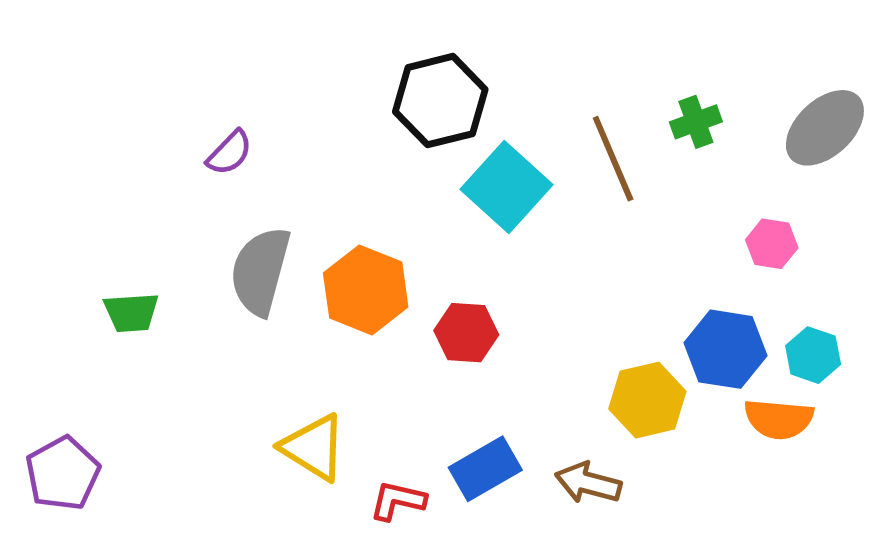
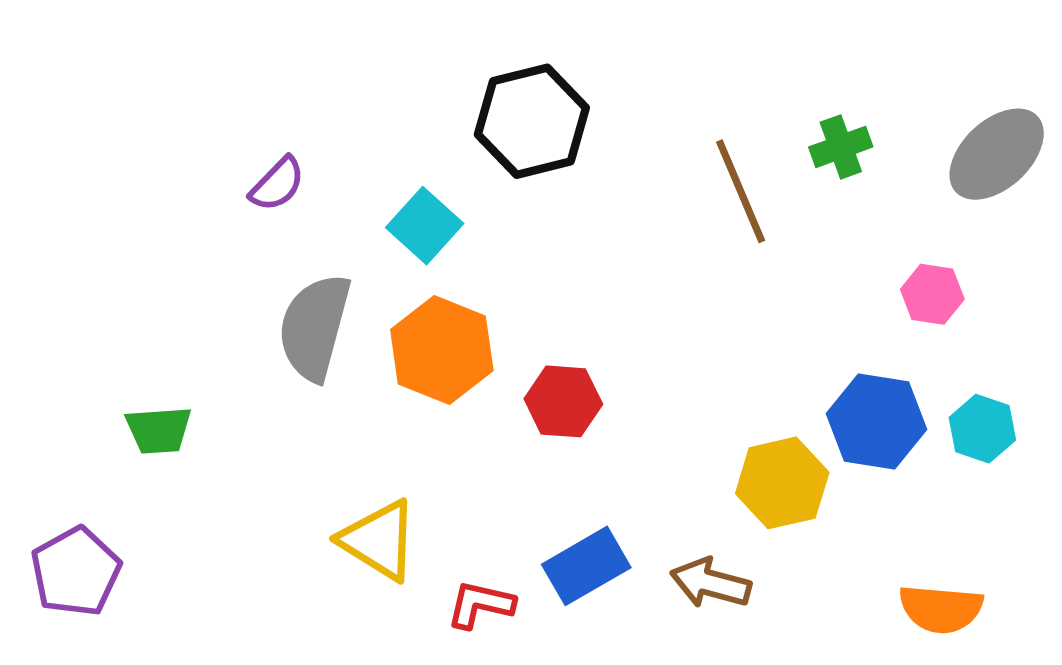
cyan square: (507, 187) -> (425, 226), moved, size x0.7
green trapezoid: (131, 312) -> (159, 430), moved
orange semicircle: (779, 419) -> (941, 609), moved

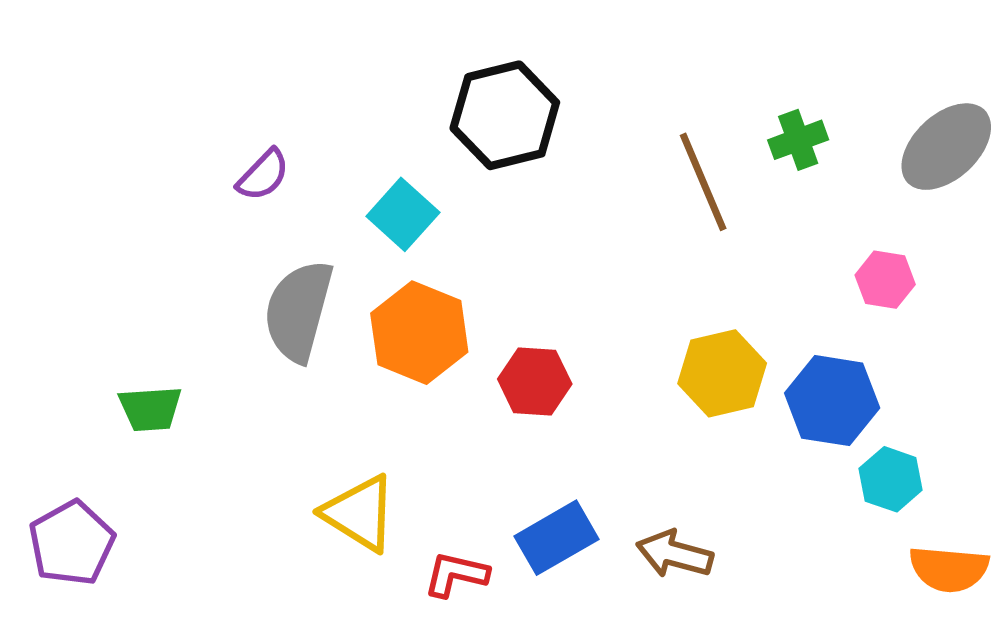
cyan hexagon: (982, 429) -> (891, 479), moved
yellow hexagon: (782, 483) -> (722, 373), moved
orange semicircle: (941, 609) -> (949, 569), moved

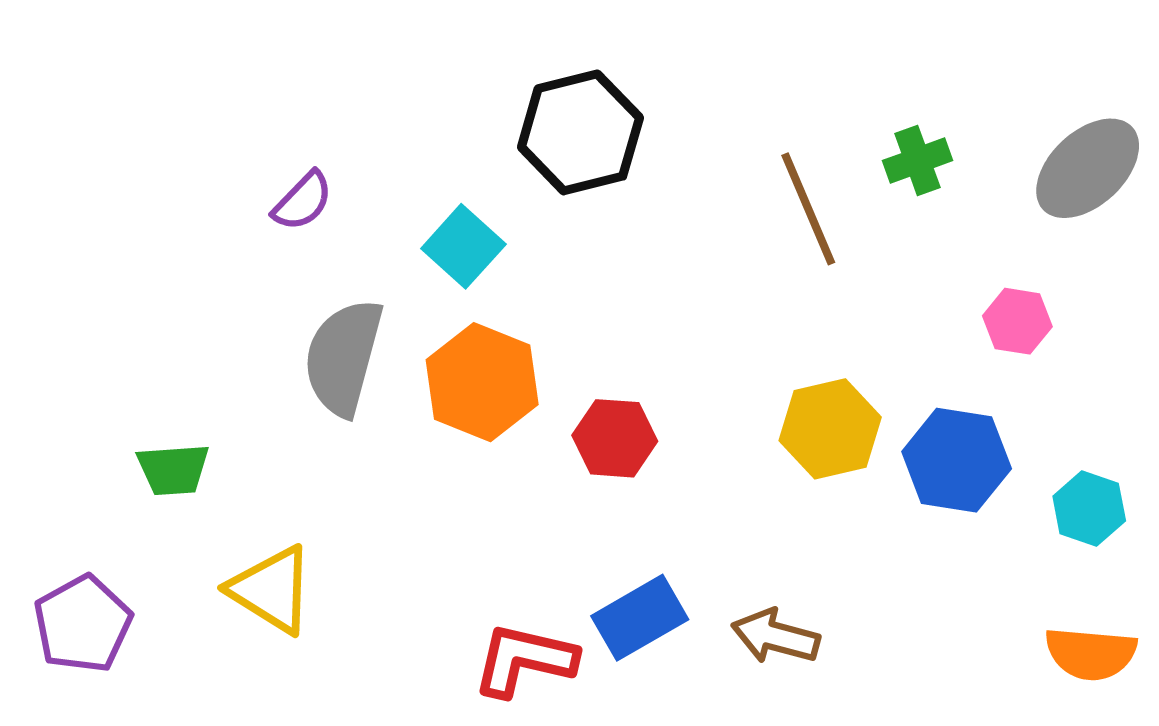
cyan hexagon: (891, 479) -> (1089, 508), moved
yellow triangle: (360, 513) -> (272, 590), moved
red L-shape: (456, 574) -> (524, 660), size x1.4

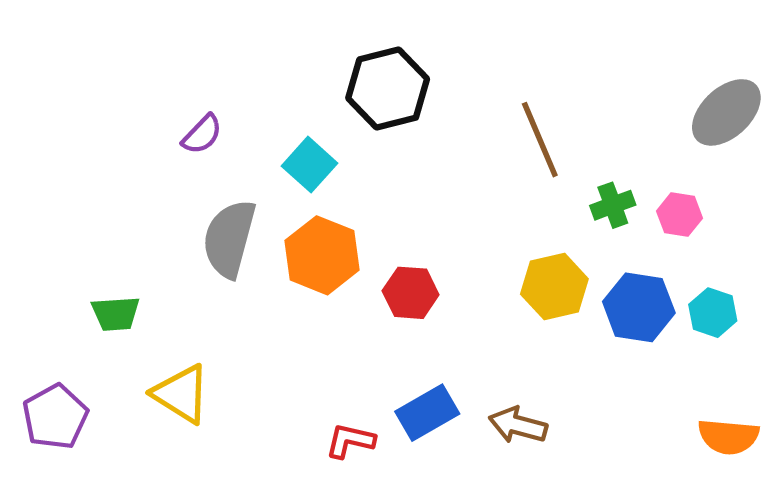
green cross: (918, 161) -> (613, 205), moved
cyan hexagon: (1089, 508) -> (713, 313), moved
red L-shape: (524, 660) -> (350, 441), size x0.7

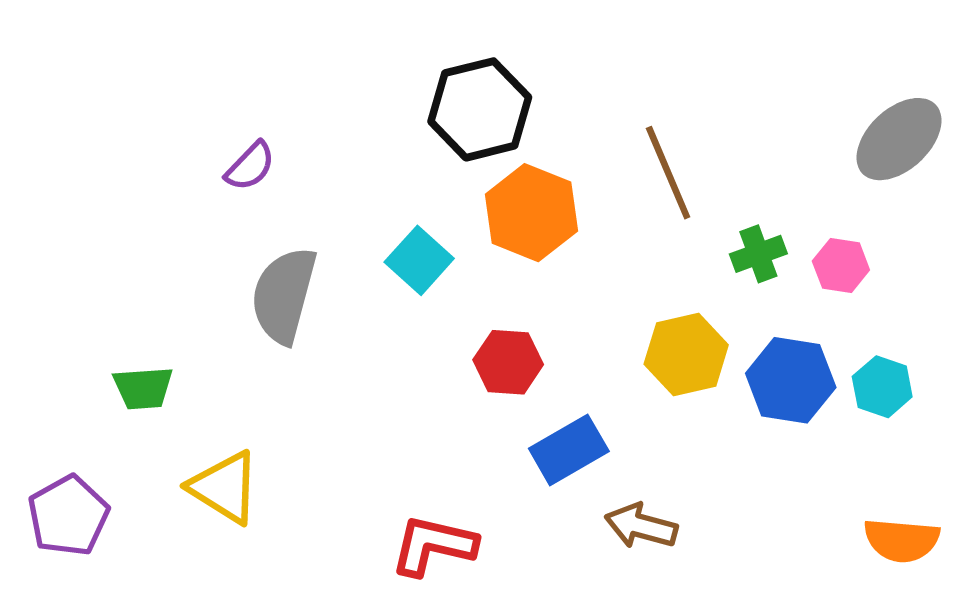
cyan square: (309, 165) -> (419, 260), moved
orange hexagon: (322, 255) -> (531, 213), moved
blue rectangle: (427, 413) -> (569, 450), moved
red L-shape: (350, 441) -> (433, 545), size x1.4

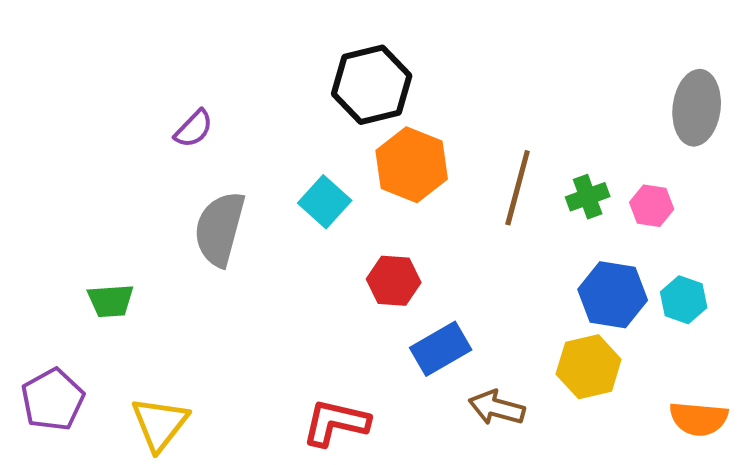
gray ellipse: (899, 139) -> (697, 108), turned -40
brown line: (668, 173) -> (518, 188), moved, turned 38
yellow hexagon: (686, 354) -> (589, 367), moved
yellow triangle: (224, 487) -> (160, 424), moved, turned 36

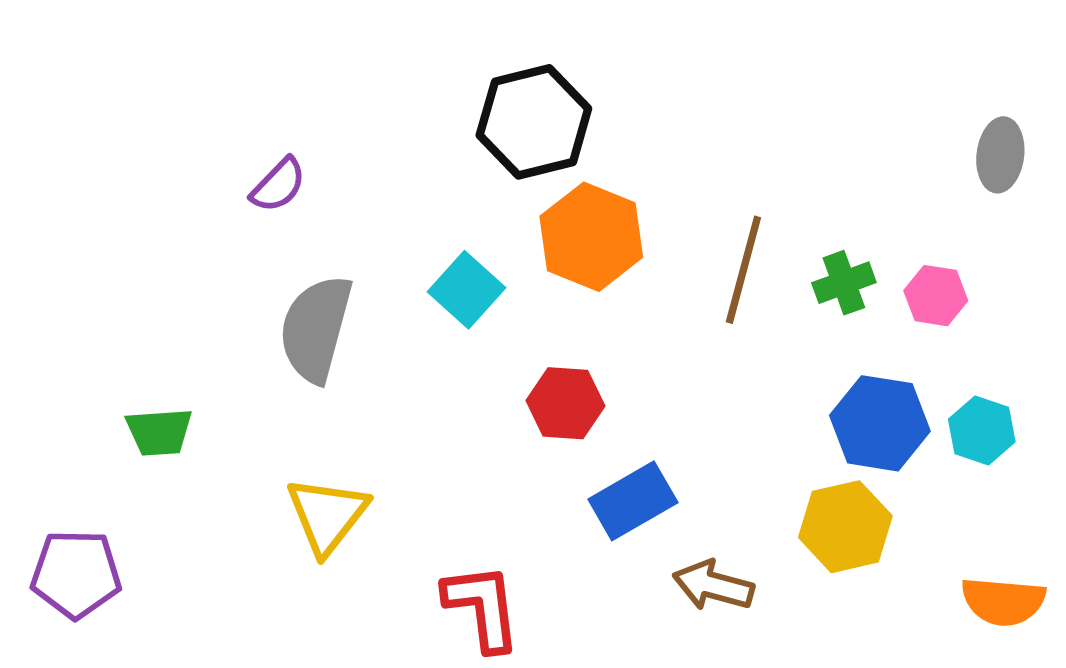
gray ellipse: (697, 108) -> (1000, 155), size x0.7
purple pentagon: (53, 400) -> (76, 574), turned 30
red L-shape: (336, 423) -> (482, 607), turned 70
yellow triangle: (160, 424) -> (327, 515), moved

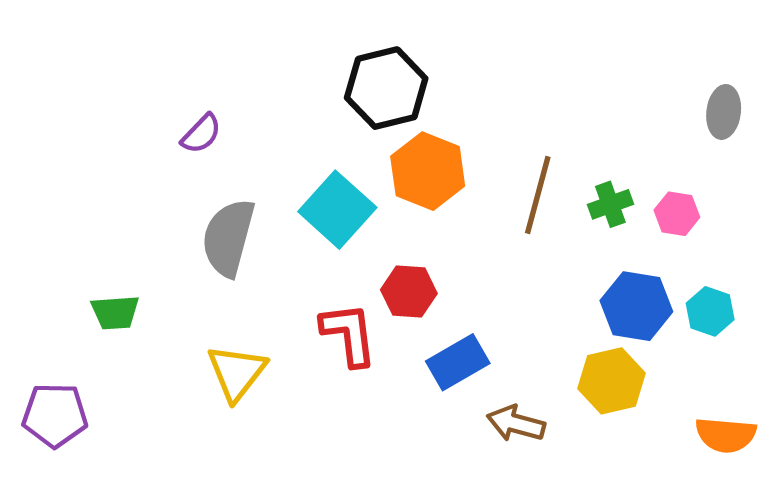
cyan square: (466, 290) -> (337, 210), size x1.4
red L-shape: (482, 607) -> (349, 334), moved

